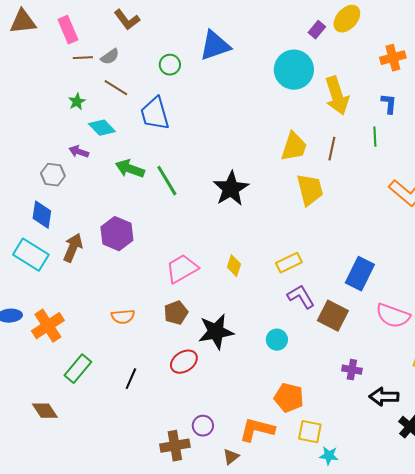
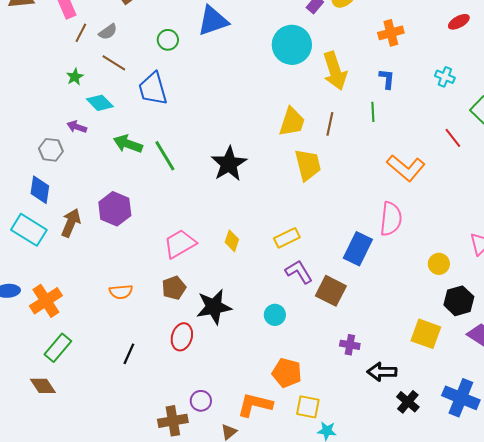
brown line: (83, 58) -> (81, 33), turned -60
pink semicircle: (393, 316) -> (391, 219), moved, turned -104
red ellipse: (184, 362) -> (182, 337), turned -40
green rectangle: (78, 369) -> (58, 348), moved

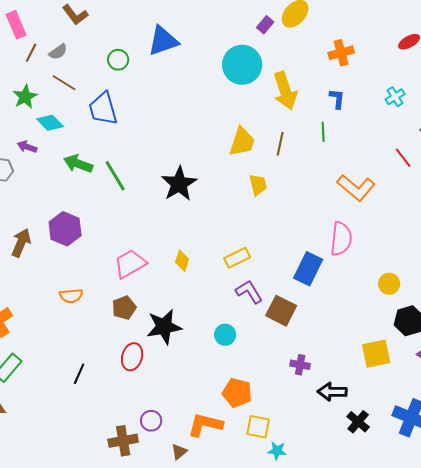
green star: (75, 77) -> (25, 97), size x1.4
cyan cross: (445, 77) -> (395, 97), turned 36
yellow trapezoid: (308, 165) -> (258, 185), size x0.7
orange semicircle: (121, 292) -> (71, 296), moved
yellow square: (426, 334) -> (376, 354), turned -32

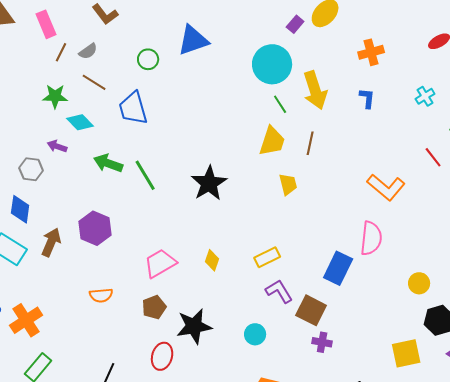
green star: (25, 97) -> (55, 96), turned 30
green line: (323, 132) -> (280, 104), moved, turned -30
purple cross: (300, 365) -> (322, 342), moved

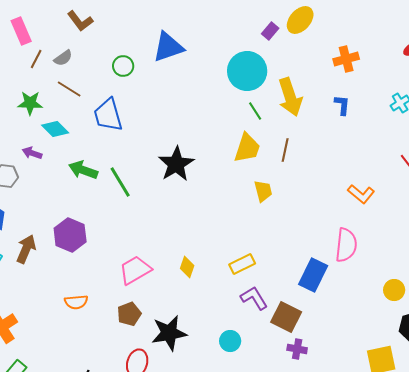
black star: (209, 183) -> (176, 164), moved
orange L-shape: (386, 187) -> (361, 194), size x0.7

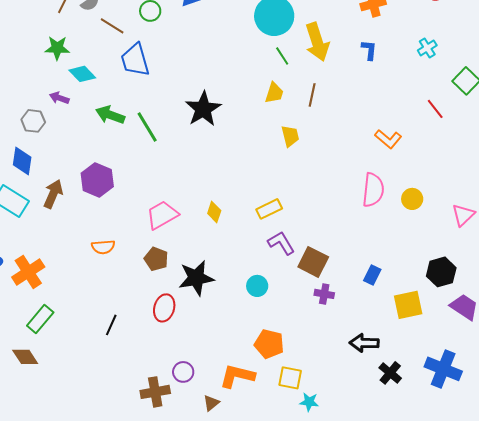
brown line: (69, 89) -> (112, 26), moved
yellow trapezoid: (247, 148) -> (274, 93), size x0.7
blue rectangle: (313, 275) -> (372, 275), moved, size x0.6
yellow circle: (394, 290) -> (412, 199), moved
brown pentagon: (129, 314) -> (156, 259), turned -30

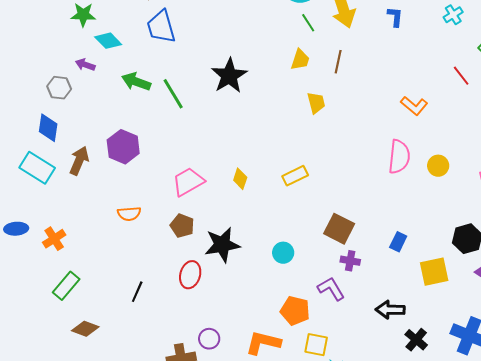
purple L-shape: (281, 243) -> (331, 289), moved
orange cross: (28, 272) -> (54, 239), size x0.7
brown diamond: (25, 357) -> (85, 329), moved, turned -36

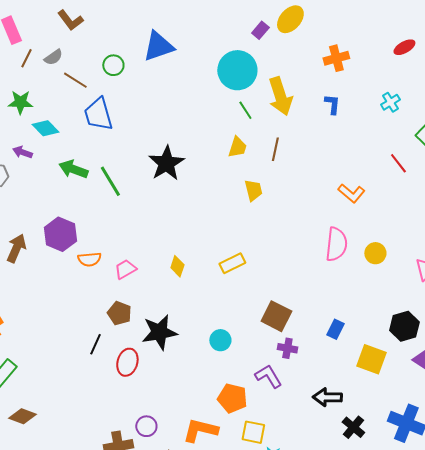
pink trapezoid: (188, 182) -> (125, 269), size x0.7
orange semicircle: (129, 214) -> (89, 259), moved
yellow square: (434, 272) -> (371, 359), turned 32
black line: (137, 292) -> (95, 344), moved

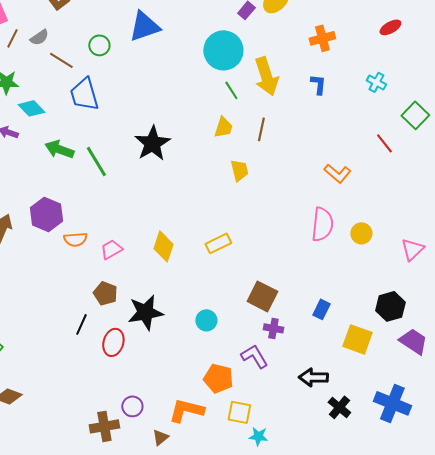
cyan cross: (390, 102) -> (376, 82), turned -30
yellow diamond: (177, 266) -> (163, 246), size x1.4

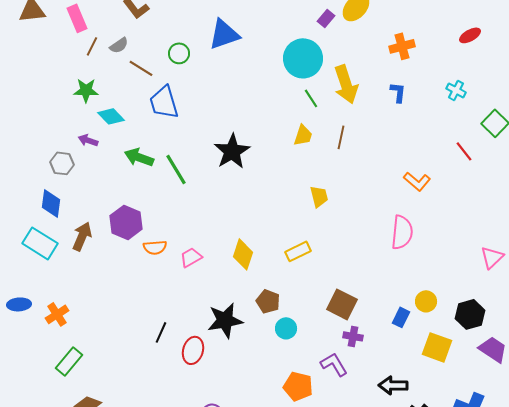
yellow trapezoid: (239, 170) -> (319, 196), moved
yellow circle: (361, 233) -> (426, 301), moved
brown pentagon: (105, 293) -> (268, 301), moved

